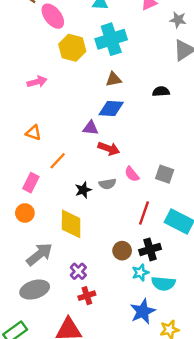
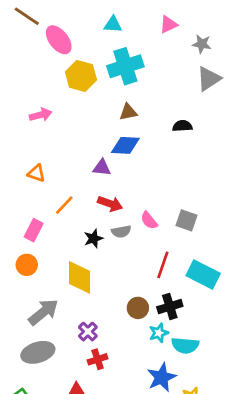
red arrow: (109, 149) -> (110, 204), moved

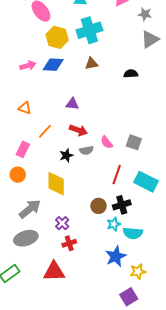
blue diamond: (125, 145) -> (53, 65), moved

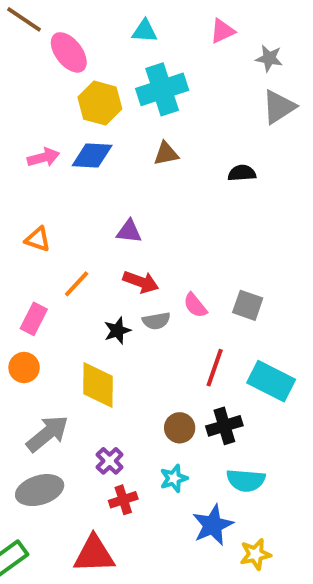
cyan star: (114, 224) -> (174, 478), moved

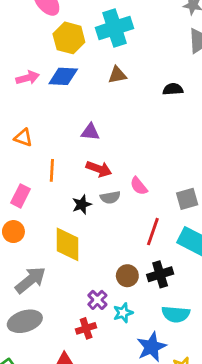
orange line: (77, 284) -> (52, 170), turned -40
gray square: (248, 305) -> (187, 199), moved, turned -35
purple cross: (110, 461) -> (97, 300), moved

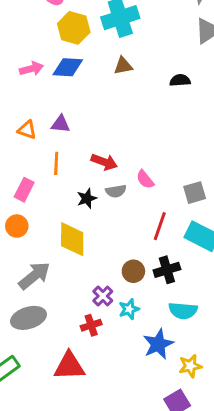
purple triangle: (90, 132) -> (61, 124), moved

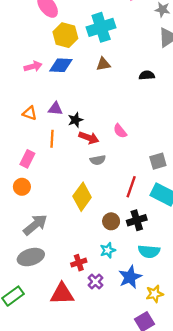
pink semicircle: (145, 179) -> (120, 131), moved
black star: (87, 198) -> (75, 120), moved
yellow diamond: (72, 239) -> (82, 197), moved, turned 36
purple cross: (103, 296) -> (95, 282), moved

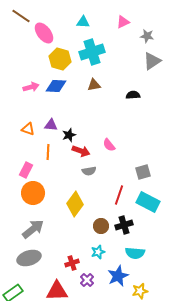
orange circle: (22, 187) -> (33, 193), moved, size x1.5

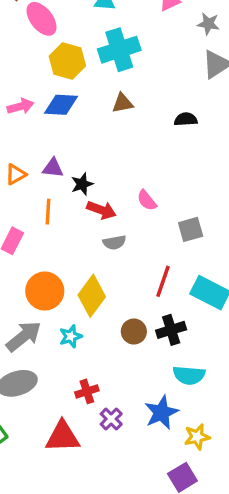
orange triangle: (28, 129) -> (16, 174), turned -48
gray square: (143, 172) -> (191, 229), moved
orange circle: (33, 193) -> (45, 291), moved
cyan star: (98, 252) -> (71, 336), moved

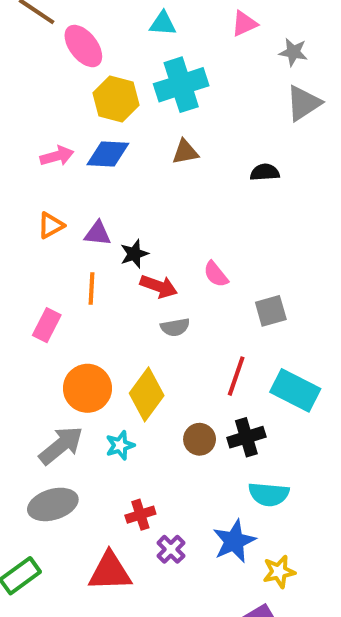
orange triangle: (16, 174) -> (51, 225), moved

